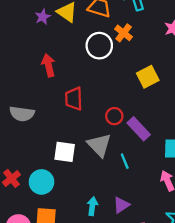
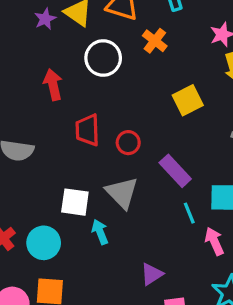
white circle: (99, 46) -> (103, 58), moved
red circle: (114, 116) -> (128, 143), moved
cyan line: (125, 161) -> (189, 213), moved
cyan arrow: (92, 206) -> (100, 232), moved, turned -30

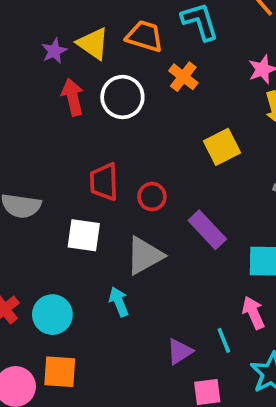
red arrow: (53, 85) -> (73, 97), moved
gray triangle: (122, 193) -> (145, 256), turned 45
white square: (75, 202) -> (84, 235), moved
cyan line: (189, 213) -> (224, 340), moved

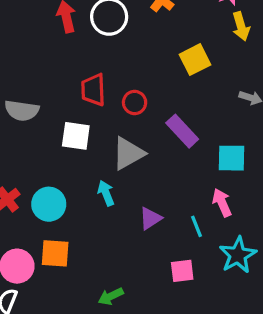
purple triangle: (180, 351) -> (150, 218), moved

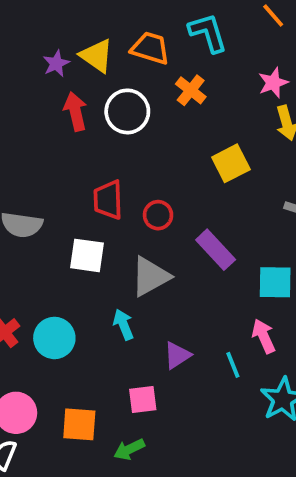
orange square: (55, 253) -> (79, 424), moved
pink square: (182, 271) -> (143, 399), moved

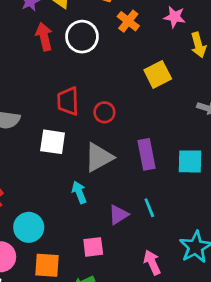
pink star: (273, 83) -> (175, 17), moved, turned 30
purple rectangle: (216, 250) -> (147, 154), moved, turned 32
pink arrow: (264, 336) -> (152, 262), moved
cyan circle: (54, 338) -> (29, 227), moved
cyan line: (233, 365) -> (149, 208), moved

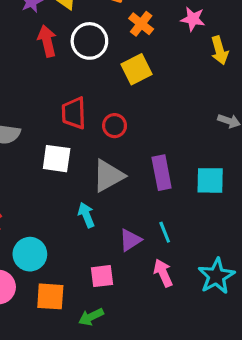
yellow square: (158, 74) -> (136, 69), moved
pink arrow: (152, 262) -> (163, 273), moved

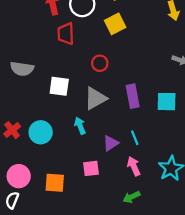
red trapezoid: (74, 113) -> (66, 34), moved
cyan circle: (30, 254) -> (41, 132), moved
green arrow: (91, 317) -> (132, 197), moved

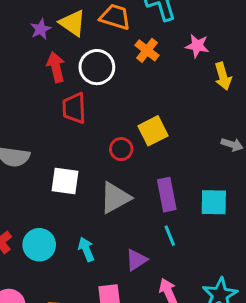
yellow square: (115, 24) -> (153, 131), moved
cyan arrow: (80, 126) -> (86, 249), moved
cyan line: (135, 138) -> (170, 236), moved

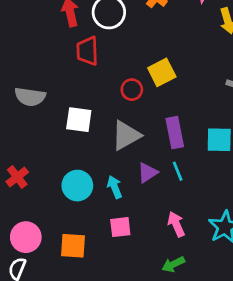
cyan circle: (39, 245) -> (77, 186), moved
cyan arrow: (86, 249) -> (115, 187), moved
purple triangle: (136, 260) -> (148, 173), moved

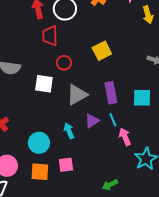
red circle: (132, 90) -> (64, 63), moved
cyan circle: (77, 186) -> (39, 143), moved
pink arrow: (176, 224) -> (125, 137), moved
pink square: (120, 227) -> (66, 165), moved

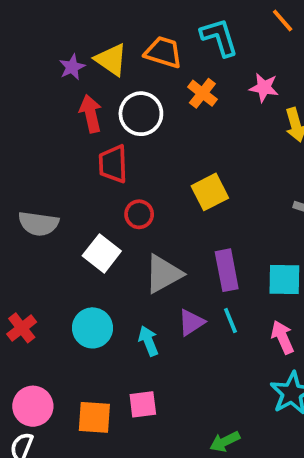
white square: (44, 84) -> (102, 253), turned 30
pink arrow: (125, 137) -> (283, 337), moved
cyan circle: (39, 143) -> (93, 328), moved

